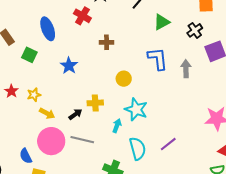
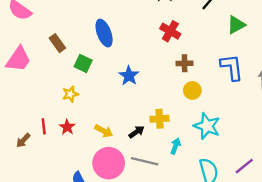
red cross: (82, 16) -> (170, 31), moved
brown cross: (107, 42) -> (185, 63), moved
red star: (11, 91) -> (67, 127), moved
yellow star: (34, 95) -> (70, 94), moved
cyan arrow: (117, 126) -> (175, 146), moved

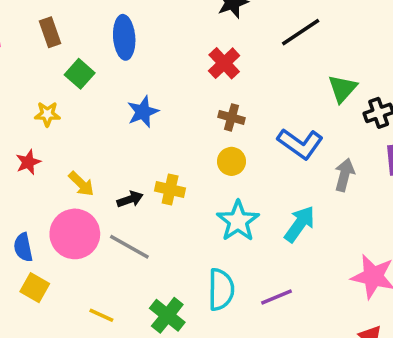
green triangle: (236, 25) -> (342, 88), moved, turned -36
blue L-shape: (232, 67) -> (300, 144), turned 116
cyan arrow: (175, 146) -> (300, 224), moved, size x1.5

